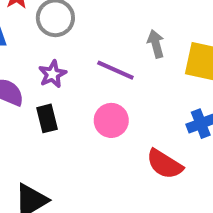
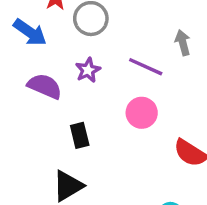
black rectangle: (47, 118) -> (80, 135), moved

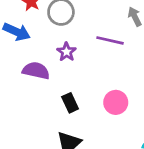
pink circle: (142, 113) -> (116, 102), moved

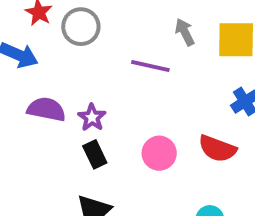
purple star: (66, 52) -> (92, 117), moved

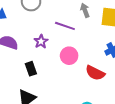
purple star: (92, 117) -> (41, 41), moved
pink circle: (159, 153) -> (69, 56), moved

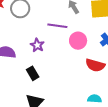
pink circle: (69, 56) -> (78, 41), moved

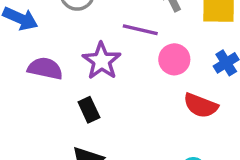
purple star: (37, 45) -> (102, 61), size x1.5

